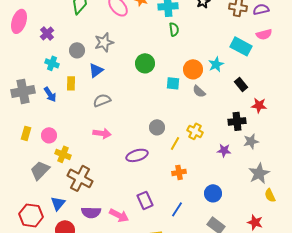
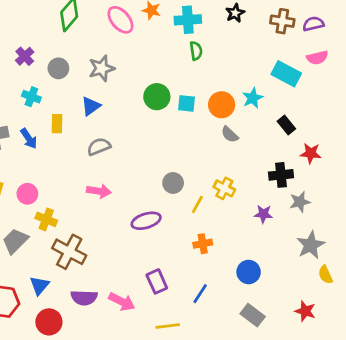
gray circle: (77, 50) -> (58, 68), moved
cyan square: (173, 83) -> (187, 103), moved

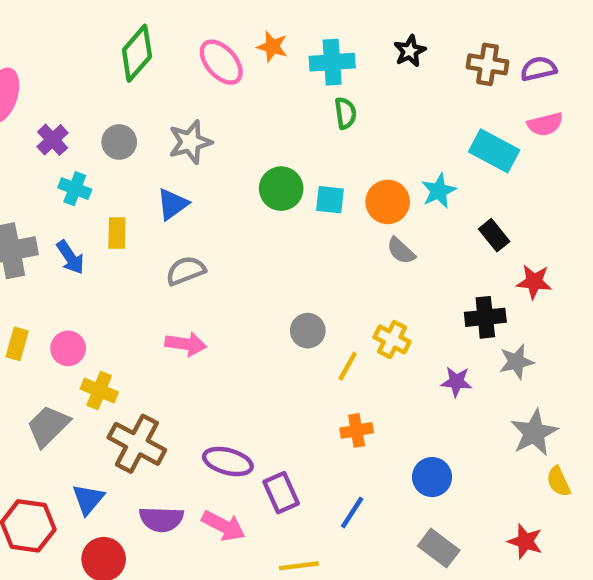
purple cross: (25, 56) -> (53, 140), moved
purple ellipse: (146, 221) -> (228, 462), moved, turned 32

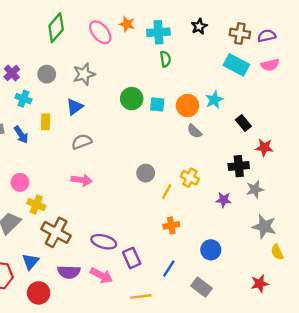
cyan rectangle: (494, 151) -> (236, 65), moved
gray star: (534, 433) -> (264, 227), turned -30
red star: (525, 541) -> (260, 284), turned -30
gray rectangle: (439, 548) -> (201, 287), moved

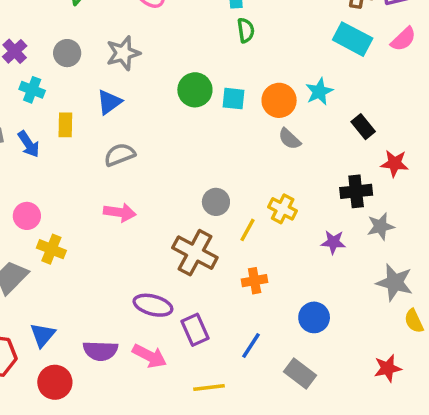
pink semicircle: (270, 65) -> (403, 39), turned -30
brown cross: (56, 232) -> (195, 253), moved

